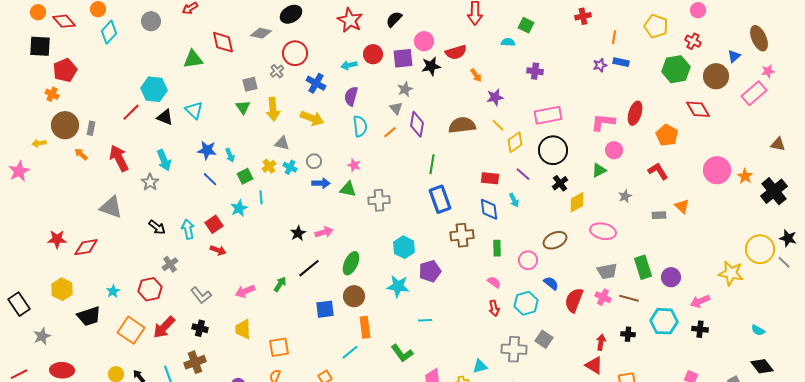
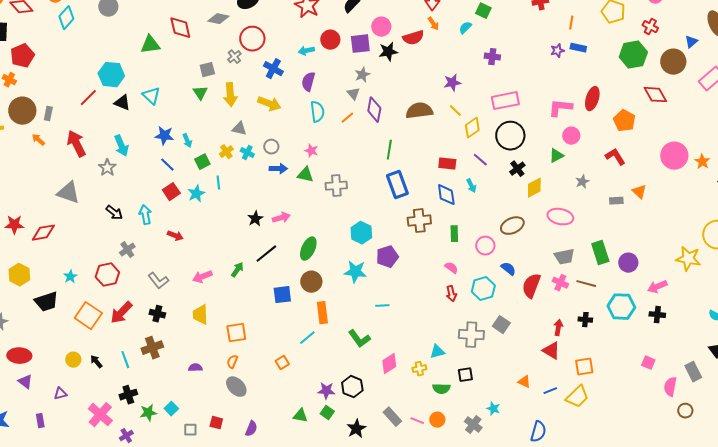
cyan semicircle: (508, 42) -> (465, 28), turned -48
orange arrow: (476, 75) -> (433, 24), moved
red square: (214, 224) -> (171, 192), moved

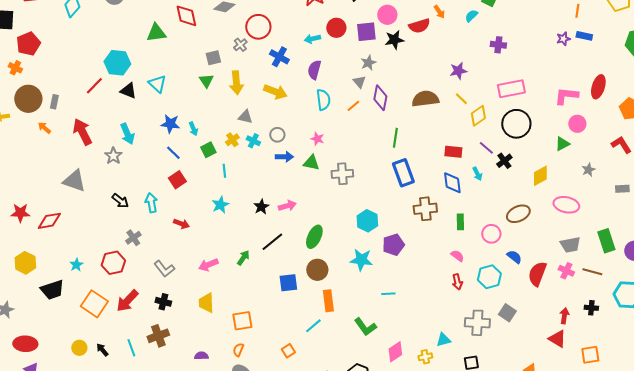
black cross: (517, 169) -> (504, 161), moved
cyan star: (196, 194) -> (220, 205), moved

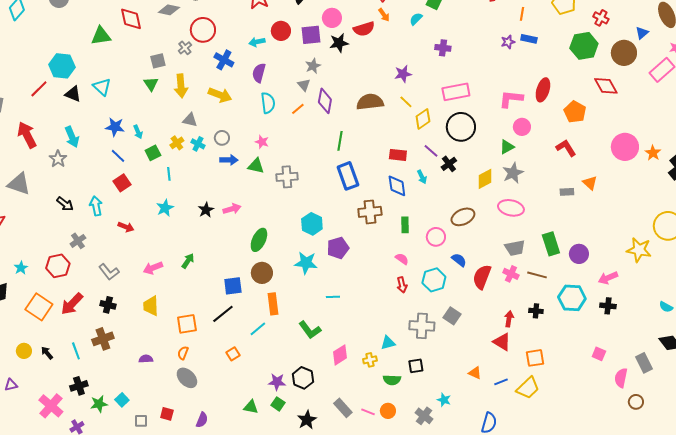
gray star: (588, 170) -> (513, 173), moved, size x1.5
black line: (272, 242) -> (223, 314), moved

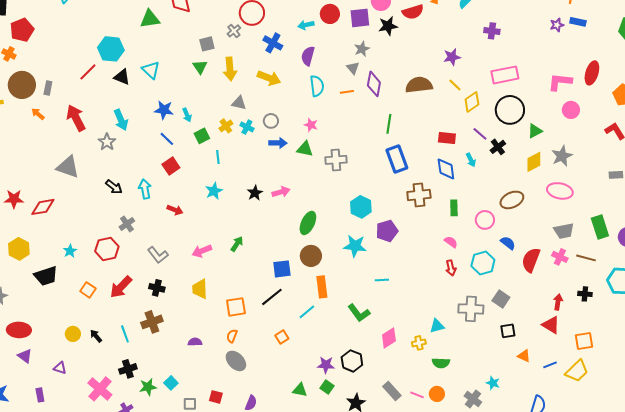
orange line: (298, 109) -> (347, 92), turned 32
green triangle: (507, 147) -> (535, 131), moved
orange square: (39, 307) -> (88, 290), size x0.6
black square: (416, 366) -> (508, 331), moved
purple triangle: (11, 385) -> (60, 368), turned 32

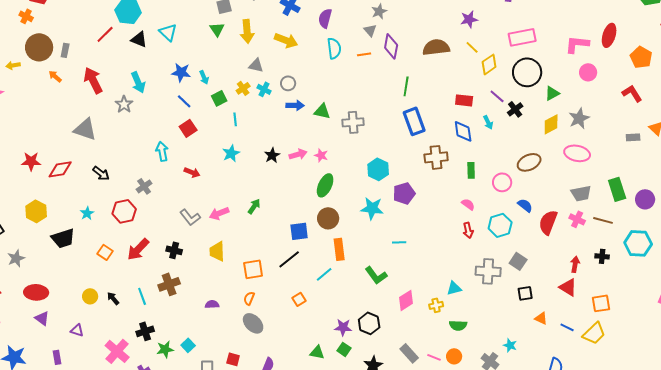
pink star: (311, 125) -> (321, 155), moved
black arrow: (114, 187) -> (101, 173), moved
gray L-shape: (158, 255) -> (190, 217), moved
blue line: (550, 365) -> (567, 327), turned 48

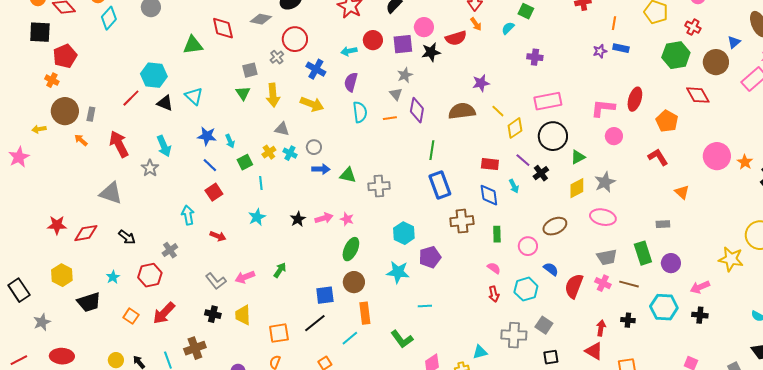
purple star: (469, 19) -> (481, 83), moved
gray rectangle: (633, 137) -> (663, 224), moved
black cross: (174, 250) -> (213, 314), moved

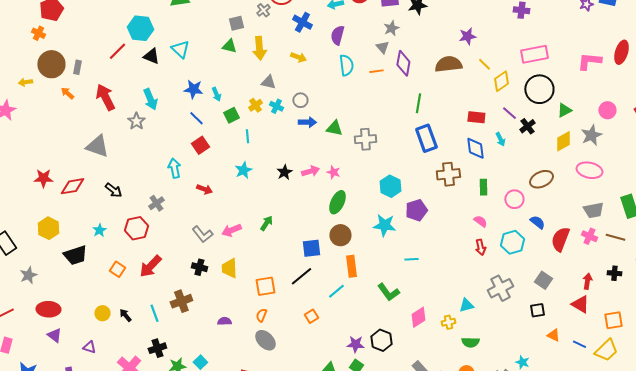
green triangle: (243, 93) -> (229, 46), turned -42
yellow arrow: (312, 104) -> (298, 57), size x0.7
pink circle: (614, 136) -> (607, 110), moved
gray square: (544, 325) -> (543, 280), moved
gray cross: (514, 335) -> (500, 288), turned -30

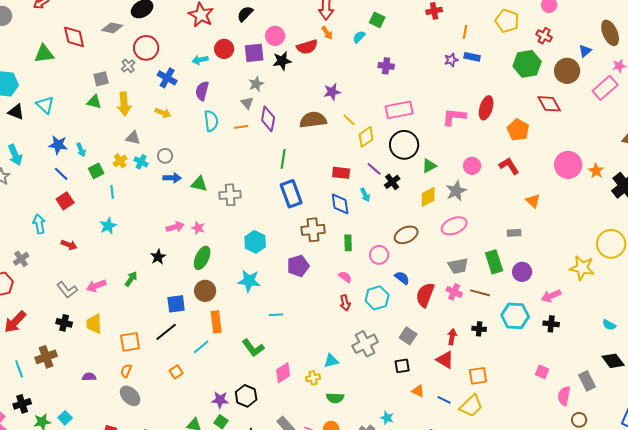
pink ellipse: (589, 170) -> (454, 226), turned -35
black star: (284, 172) -> (158, 257), moved
purple pentagon: (416, 210) -> (298, 266), moved

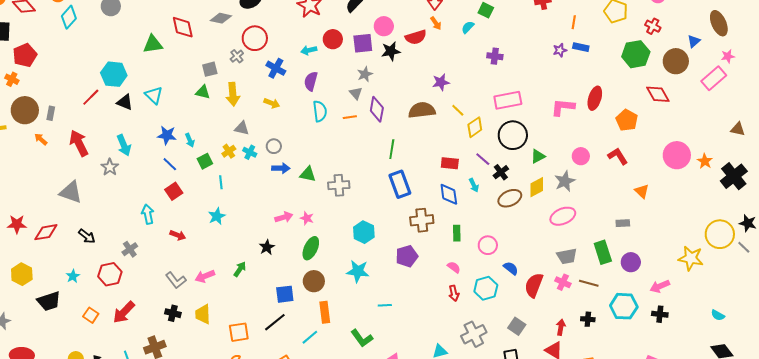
brown ellipse: (406, 235) -> (510, 198), moved

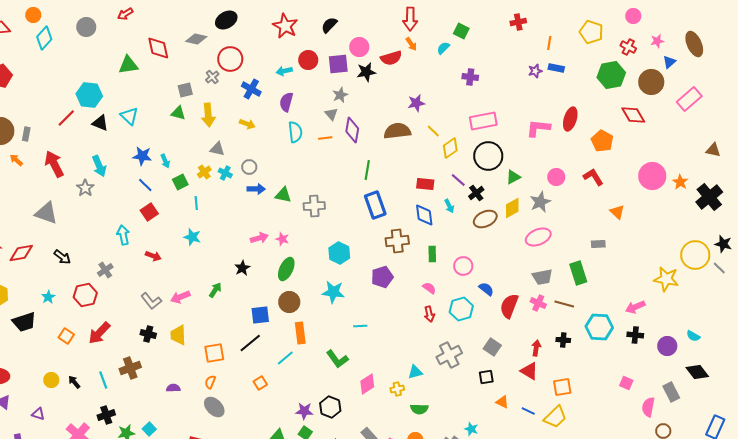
pink star: (728, 56) -> (657, 41), moved
cyan star: (217, 216) -> (192, 237), turned -30
purple circle: (631, 262) -> (667, 346), moved

